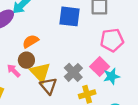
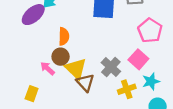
pink pentagon: (112, 40) -> (150, 30), turned -30
orange semicircle: (31, 41) -> (64, 36), turned 126
cyan star: (111, 76) -> (151, 81), moved

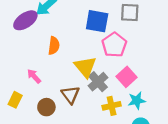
pink pentagon: (150, 30) -> (114, 45), moved
brown circle: (61, 57) -> (46, 107), moved
yellow triangle: (76, 69) -> (85, 67), moved

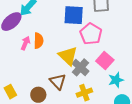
pink arrow: (34, 76) -> (25, 43), moved, turned 72
yellow rectangle: (15, 100) -> (10, 92), turned -48
yellow cross: (112, 106) -> (84, 93), moved

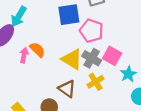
orange semicircle: (39, 41) -> (37, 50), turned -35
gray cross: (80, 67) -> (92, 58), moved
yellow cross: (84, 93) -> (96, 82), moved

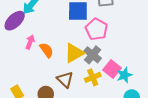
orange semicircle: (37, 50) -> (46, 50), moved
pink square: (112, 56) -> (112, 69), moved
yellow triangle: (72, 59) -> (74, 53), turned 50

